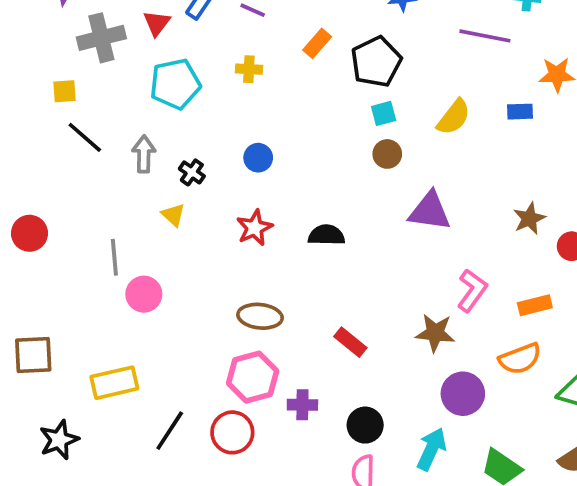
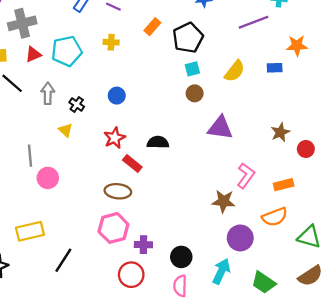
red triangle: (157, 23) -> (33, 54), moved, turned 30
purple line: (485, 36) -> (254, 22), turned -32
red rectangle: (350, 342) -> (132, 163), moved
red circle: (232, 432) -> (131, 275), moved

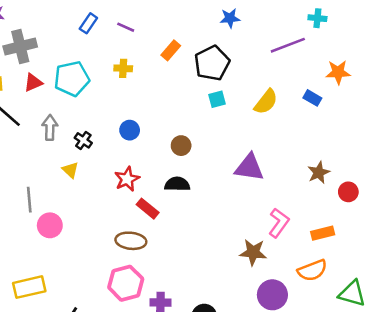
blue rectangle: (275, 68) -> (312, 98), turned 32
brown circle: (195, 93) -> (181, 146), moved

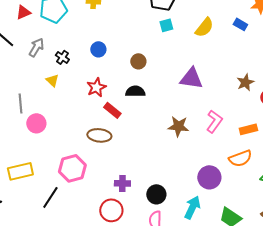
gray arrow: (50, 128) -> (36, 47), turned 30
brown star: (253, 252) -> (178, 126), moved
pink hexagon: (126, 283) -> (72, 168), moved

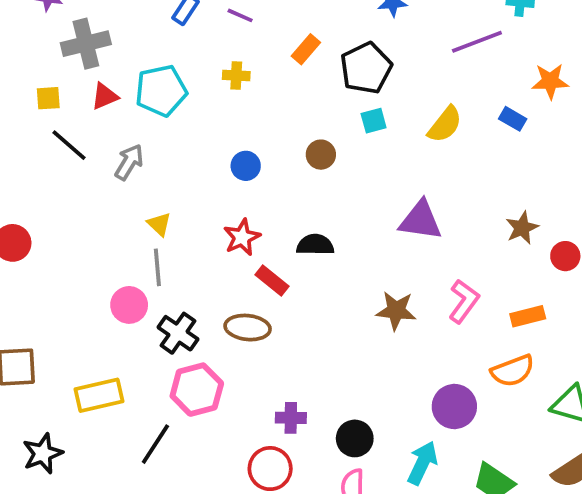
black cross: (62, 57) -> (178, 333), moved, size x1.5
brown circle: (138, 61) -> (321, 155), moved
gray line: (20, 103) -> (157, 267), moved

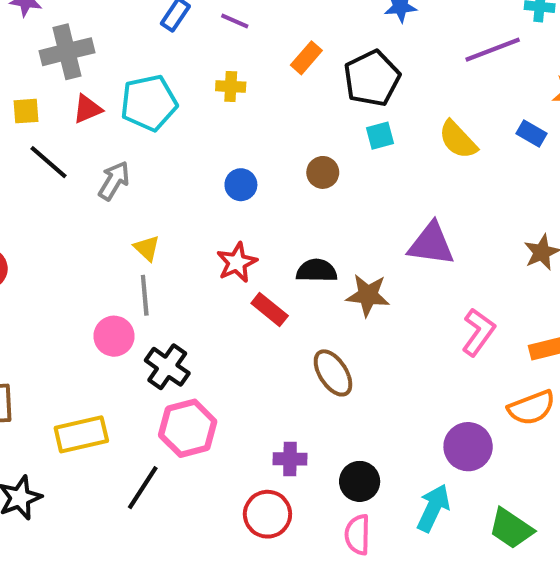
yellow semicircle: (445, 124) -> (458, 140), turned 99
brown star: (396, 311) -> (368, 295), moved
brown ellipse: (248, 328) -> (333, 373), moved, turned 51

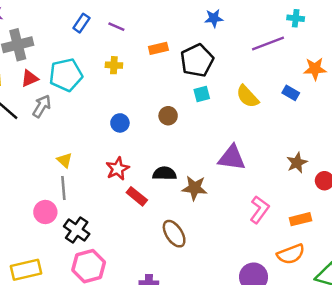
orange rectangle: (306, 58) -> (158, 48), turned 36
gray arrow: (114, 181) -> (42, 106), moved

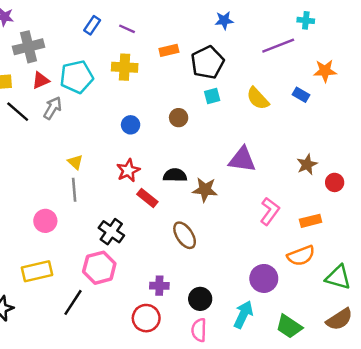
yellow cross: (114, 65) -> (125, 67), size x1.5
pink circle: (45, 212) -> (45, 221), moved
black cross: (77, 230) -> (111, 232), moved

